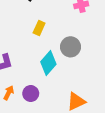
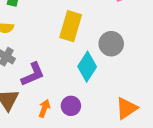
yellow rectangle: (39, 28) -> (71, 26), size x1.6

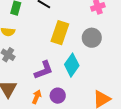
gray circle: (111, 44) -> (92, 38), moved
purple L-shape: (33, 74) -> (44, 70), moved

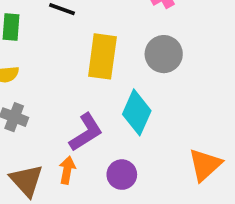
orange arrow: (37, 97) -> (67, 170), moved

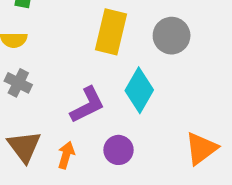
orange arrow: (67, 170) -> (66, 155), moved

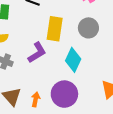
purple L-shape: (87, 105) -> (37, 53), moved
purple circle: (118, 150) -> (64, 94), size x1.6

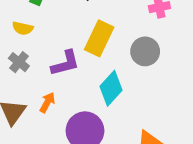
orange arrow: (36, 99) -> (47, 102), moved

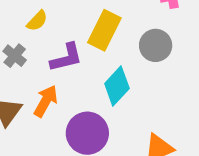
yellow semicircle: (23, 28) -> (37, 21), moved, turned -60
orange arrow: (47, 102) -> (46, 101), size x1.4

